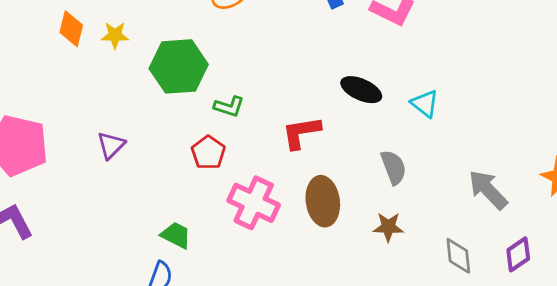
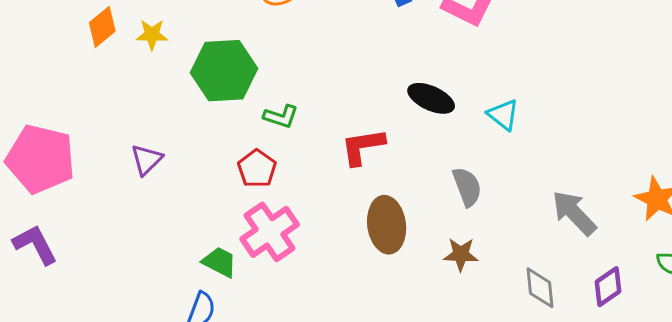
orange diamond: (71, 29) -> (102, 27), turned 36
pink cross: (254, 203) -> (270, 232), moved, turned 30

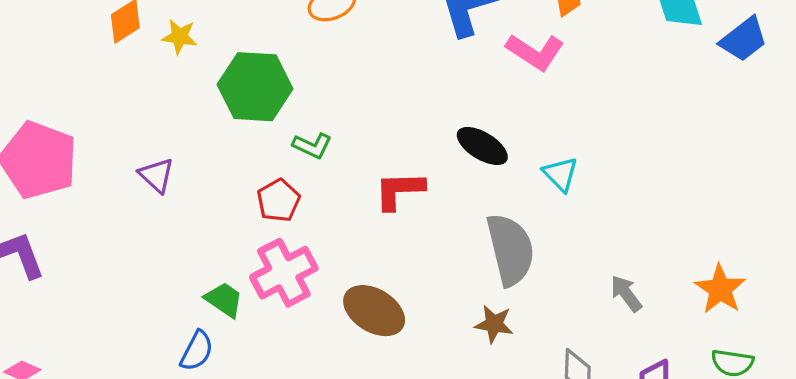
purple triangle: (147, 160) -> (157, 175), turned -40
gray semicircle: (467, 187) -> (510, 250), size x1.6
gray arrow: (574, 213) -> (626, 293), size x0.7
brown ellipse: (387, 225) -> (374, 311), moved, turned -58

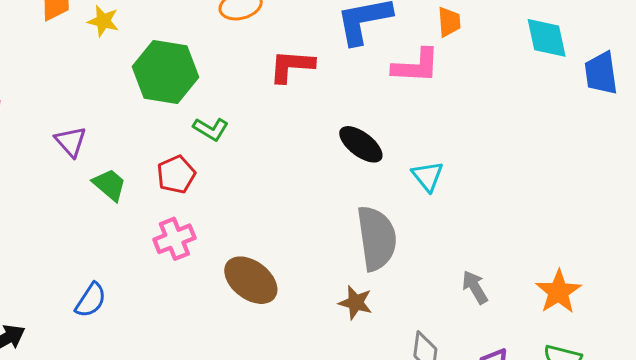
blue trapezoid: (744, 39) -> (601, 73), turned 114
pink L-shape: (535, 52) -> (416, 66), turned -36
red L-shape: (399, 190) -> (292, 66), moved
pink cross: (284, 273) -> (174, 239), size x0.7
green trapezoid: (224, 300) -> (109, 185), moved

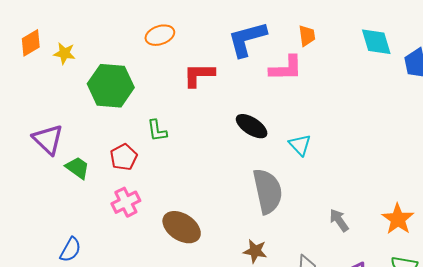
green L-shape: (211, 129) -> (157, 131), moved, turned 55
purple triangle: (71, 141) -> (48, 139), size x1.4
brown star: (356, 303) -> (255, 251), moved

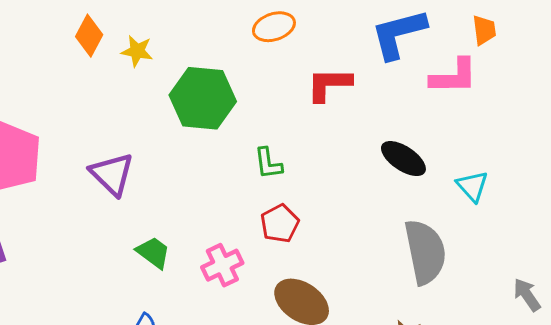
orange diamond: (31, 43) -> (89, 36), turned -32
red pentagon: (124, 157) -> (280, 224), moved
green trapezoid: (77, 168) -> (153, 252), moved

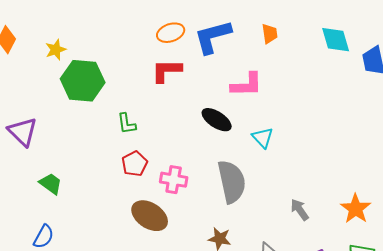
orange ellipse: (274, 27) -> (171, 33), moved
yellow star: (137, 51) -> (56, 50), moved, turned -30
pink L-shape: (454, 76) -> (247, 85), moved
pink cross: (222, 265) -> (174, 180), moved, turned 36

